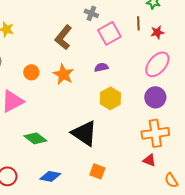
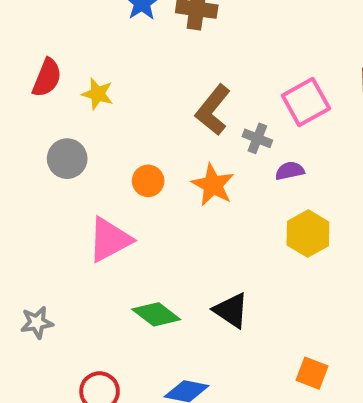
gray cross: (91, 13) -> (257, 138), moved
black triangle: (84, 133) -> (231, 310), moved, size x0.7
orange square: (97, 171) -> (312, 373), moved

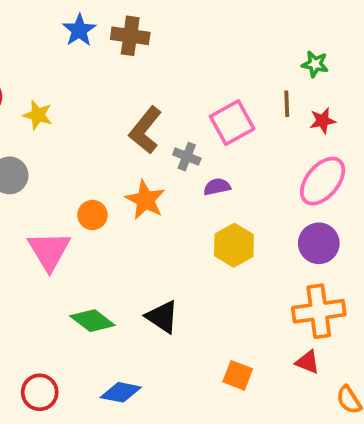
orange circle: (148, 181) -> (92, 215), moved
pink triangle: (110, 240) -> (49, 251), turned -33

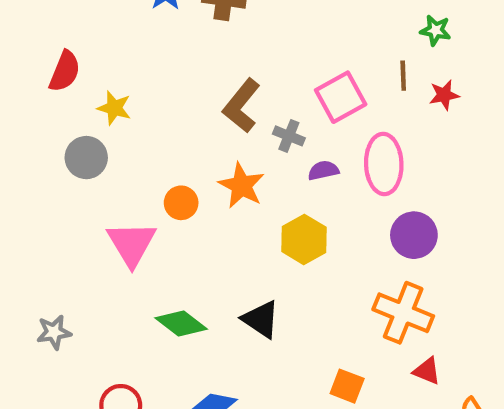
yellow star: (38, 115) -> (114, 108), moved
pink ellipse: (323, 181) -> (384, 164), moved, turned -42
purple circle: (319, 243) -> (414, 235), moved
yellow hexagon: (234, 245) -> (304, 239), moved
orange cross: (319, 311) -> (403, 313), moved, turned 30

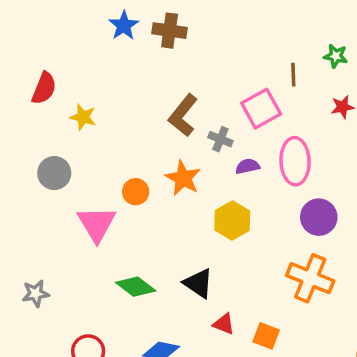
brown line: (403, 76) -> (293, 75), moved
gray circle: (86, 158) -> (54, 173), moved
red triangle: (427, 371) -> (224, 324), moved

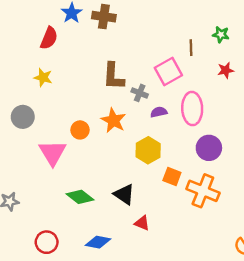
red semicircle: (44, 88) -> (49, 38), moved
brown L-shape: (183, 115) -> (113, 76), turned -36
orange square: (266, 336) -> (172, 177), moved

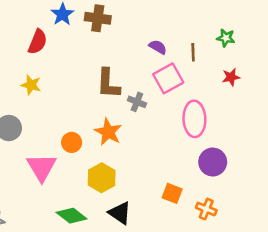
purple semicircle: (159, 112) -> (158, 47), moved, turned 42
yellow hexagon: (148, 150) -> (102, 178), moved
orange cross: (203, 191) -> (206, 209), size x0.6

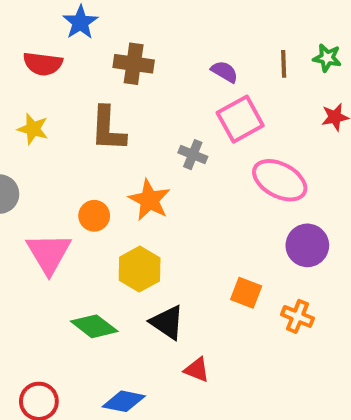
brown cross: (98, 18) -> (134, 64), moved
red semicircle: (38, 42) -> (43, 64), turned 75
brown line: (193, 52) -> (284, 64), moved
brown L-shape: (108, 84) -> (108, 129), moved
pink ellipse: (194, 119) -> (280, 180), turned -60

